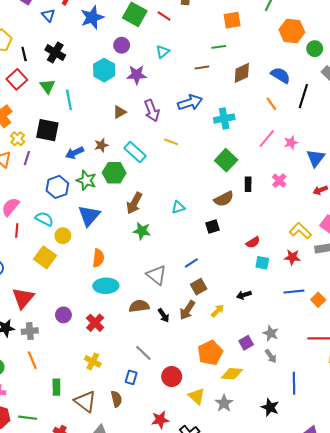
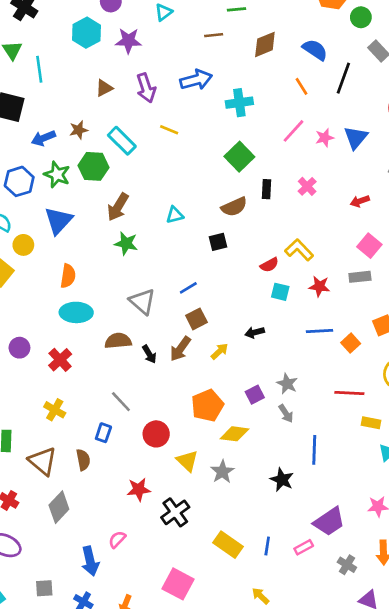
blue triangle: (316, 158) -> (356, 138), moved
yellow L-shape: (300, 231) -> (299, 250), moved

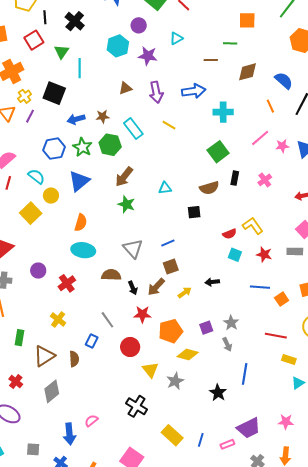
brown triangle: (43, 461) -> (44, 356), turned 40
red star: (139, 489) -> (142, 314), moved
black cross: (175, 512) -> (137, 406), turned -30

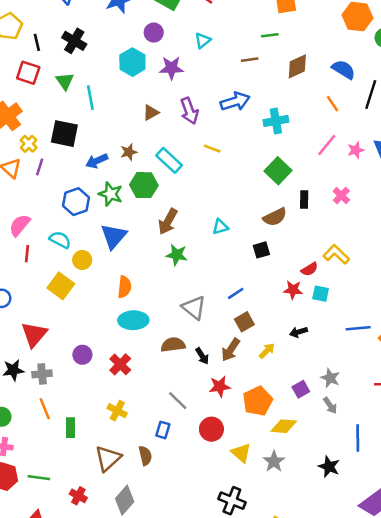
red square: (34, 40) -> (28, 73), turned -30
red star: (264, 254) -> (293, 290), moved
green rectangle: (19, 338) -> (70, 428), moved

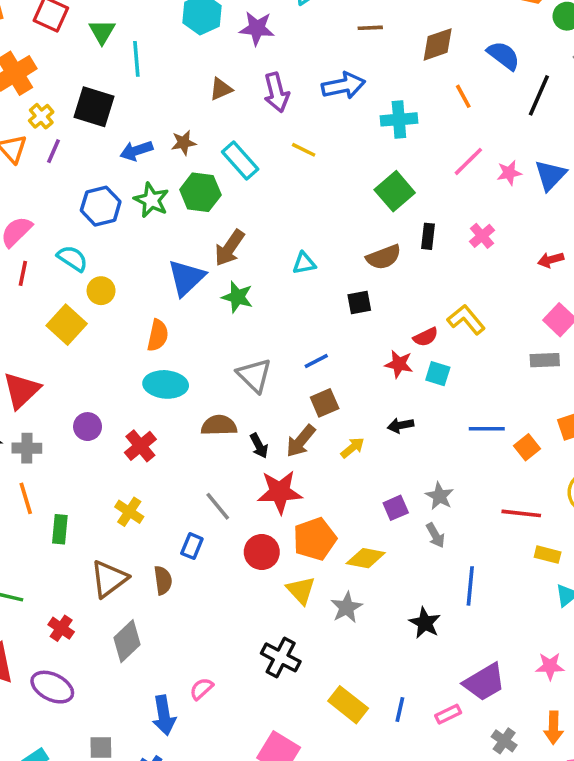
orange line: (333, 104) -> (463, 96), moved
blue triangle: (114, 236) -> (186, 278), moved
red star: (220, 386) -> (280, 492), size x1.4
orange pentagon: (258, 401) -> (315, 539), moved

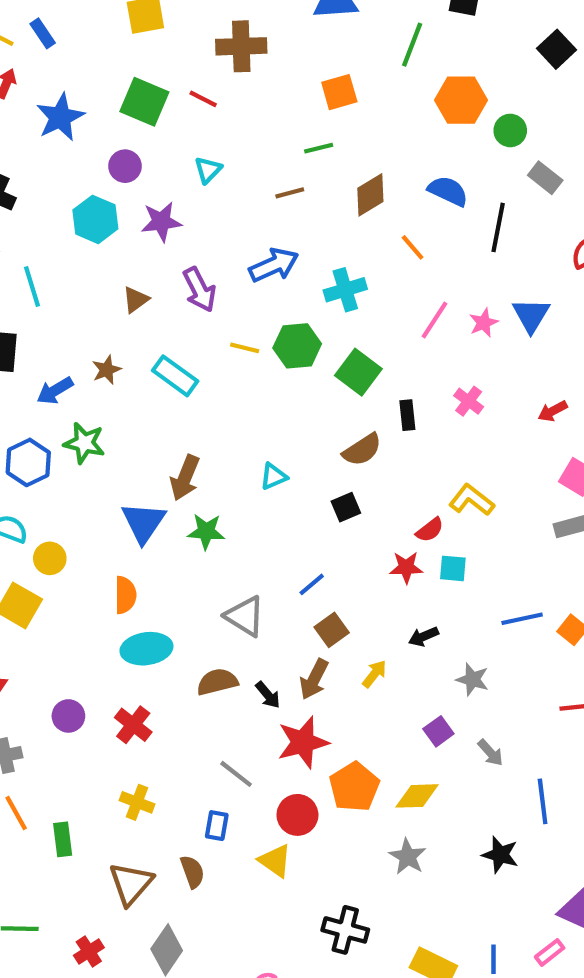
green hexagon: (200, 192) -> (297, 346), moved
gray star: (440, 496) -> (473, 679), moved
yellow triangle: (301, 590) -> (275, 861), moved
red cross: (61, 628) -> (89, 951), turned 35

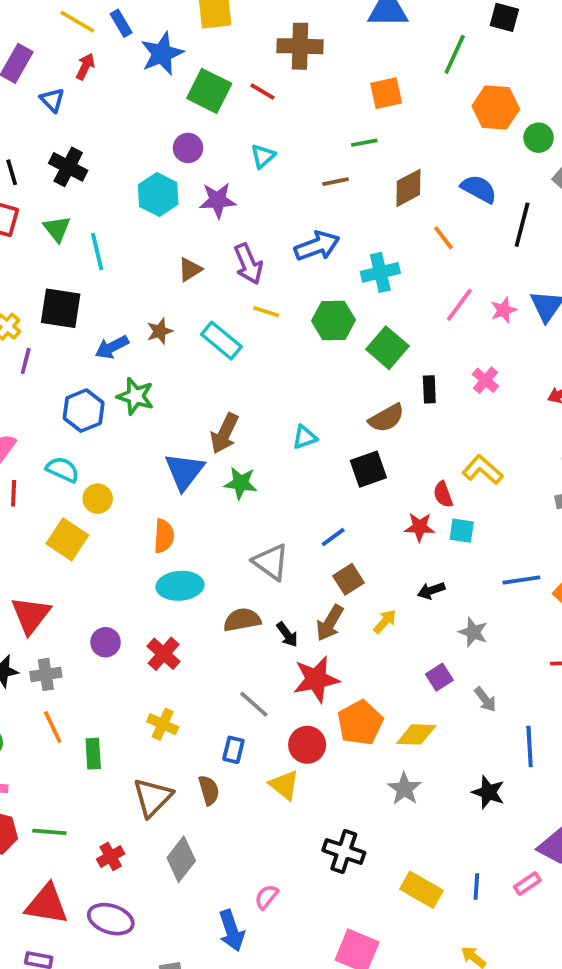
blue star: (60, 117) -> (162, 54), moved
yellow line: (245, 348) -> (266, 312), moved
black square: (346, 507) -> (368, 469), size x1.4
red semicircle: (430, 530) -> (443, 494), turned 104

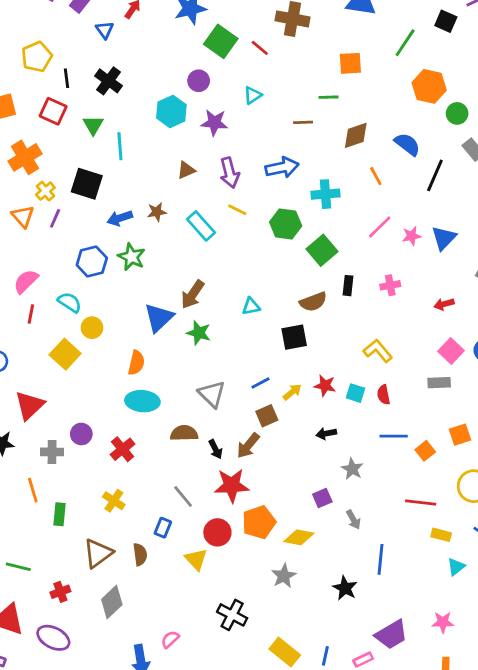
pink cross: (485, 380) -> (390, 285), turned 30
red semicircle: (443, 494) -> (384, 395), moved
yellow arrow: (385, 622) -> (292, 392), moved
gray cross: (46, 674) -> (52, 452), moved

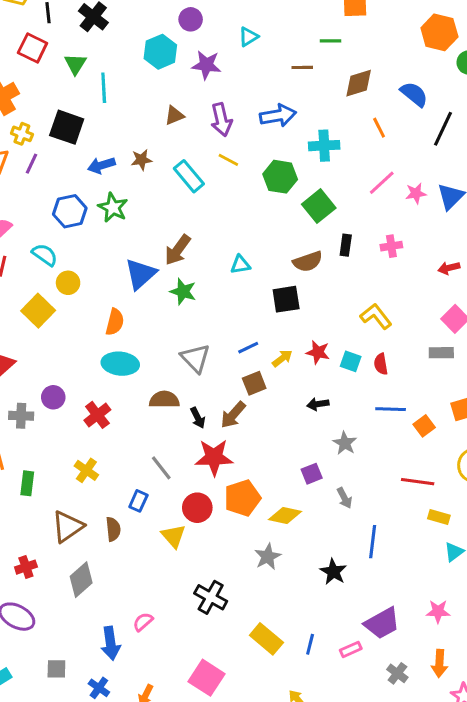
yellow cross: (45, 191) -> (22, 134), turned -30

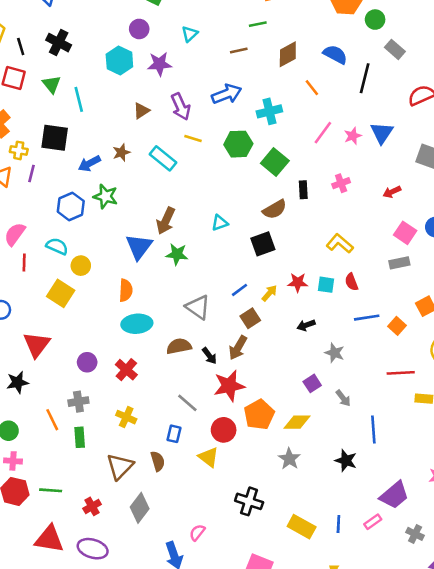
gray cross: (21, 416) -> (78, 402), moved

